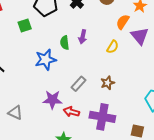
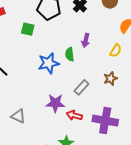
green square: (25, 26) -> (28, 29), turned 32
green semicircle: (65, 43) -> (70, 54), moved
brown star: (108, 83) -> (110, 79), moved

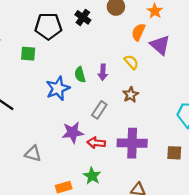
purple arrow: (86, 40) -> (103, 72), moved
yellow semicircle: (116, 51) -> (131, 62), turned -64

